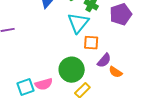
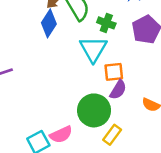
purple semicircle: (104, 60) -> (118, 90), moved

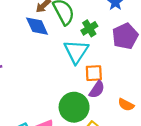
blue diamond: (49, 23) -> (37, 26), turned -60
green cross: (106, 23) -> (89, 28), turned 35

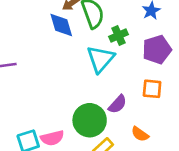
orange square: (94, 73) -> (152, 89), moved
orange semicircle: (126, 105) -> (140, 134), moved

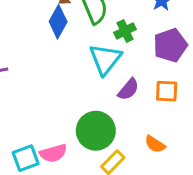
blue diamond: (61, 25) -> (58, 22), turned 48
purple semicircle: (118, 104) -> (128, 89), moved

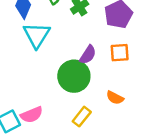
cyan triangle: (105, 59) -> (37, 35), moved
green circle: (96, 131) -> (74, 76), moved

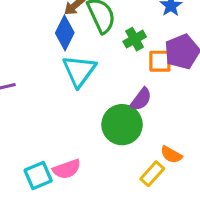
orange square: (120, 53) -> (160, 61), moved
yellow rectangle: (82, 117) -> (152, 174), moved

